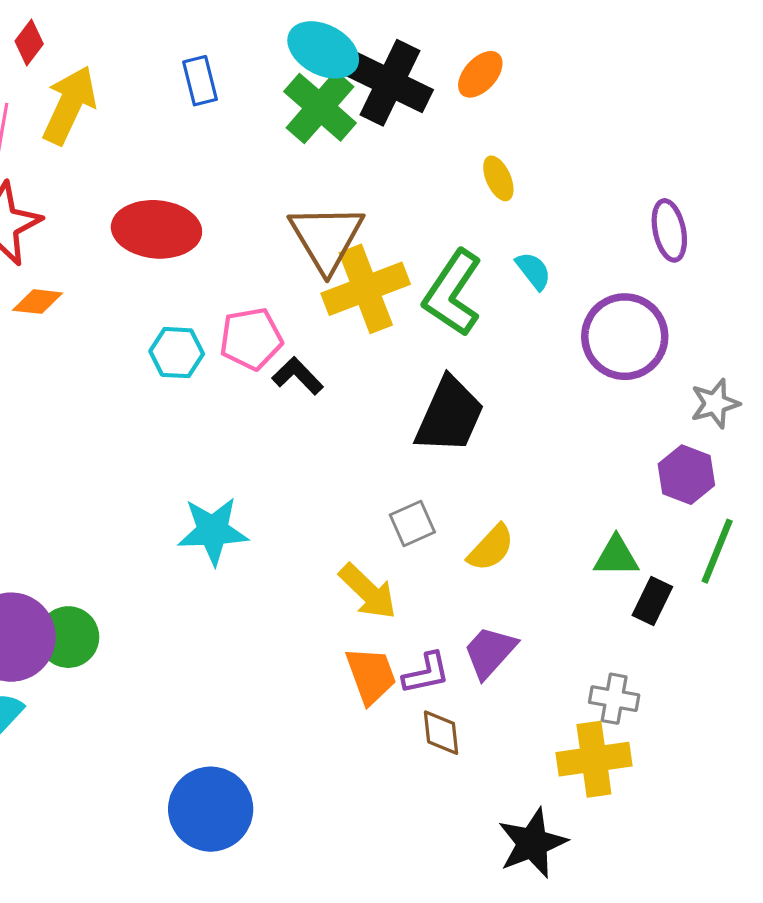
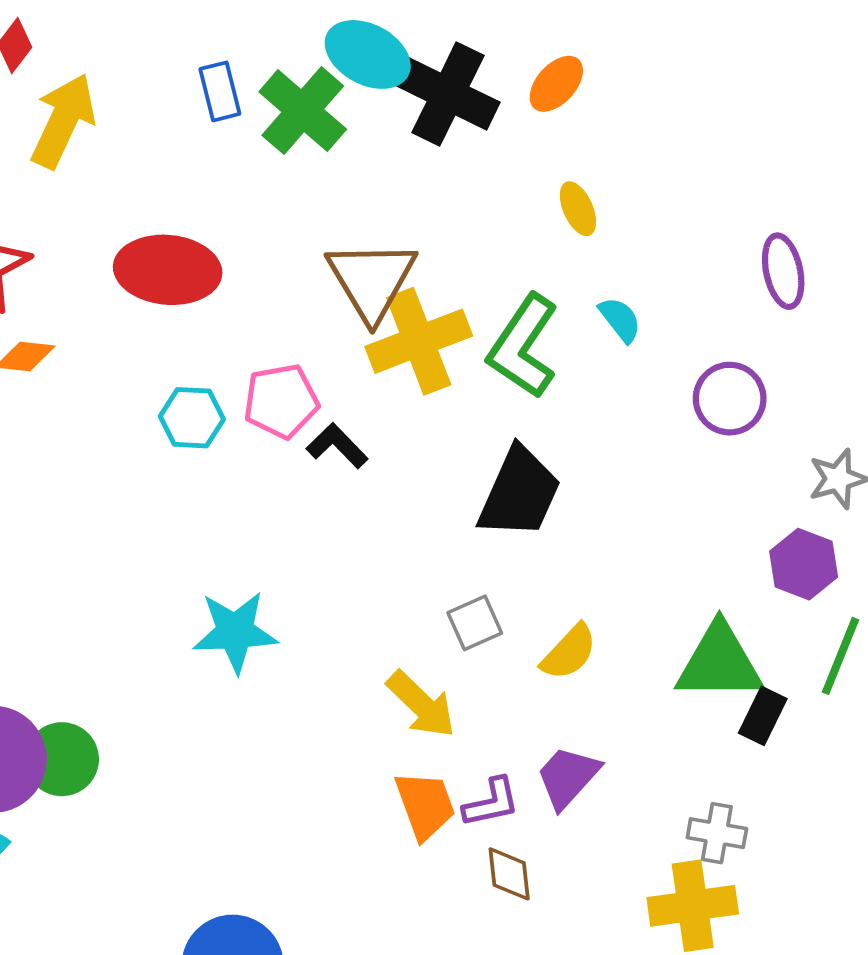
green cross: (320, 107) -> (303, 111), moved
purple circle: (625, 337) -> (730, 399), size x0.7
green triangle: (616, 556) -> (719, 662), size x1.6

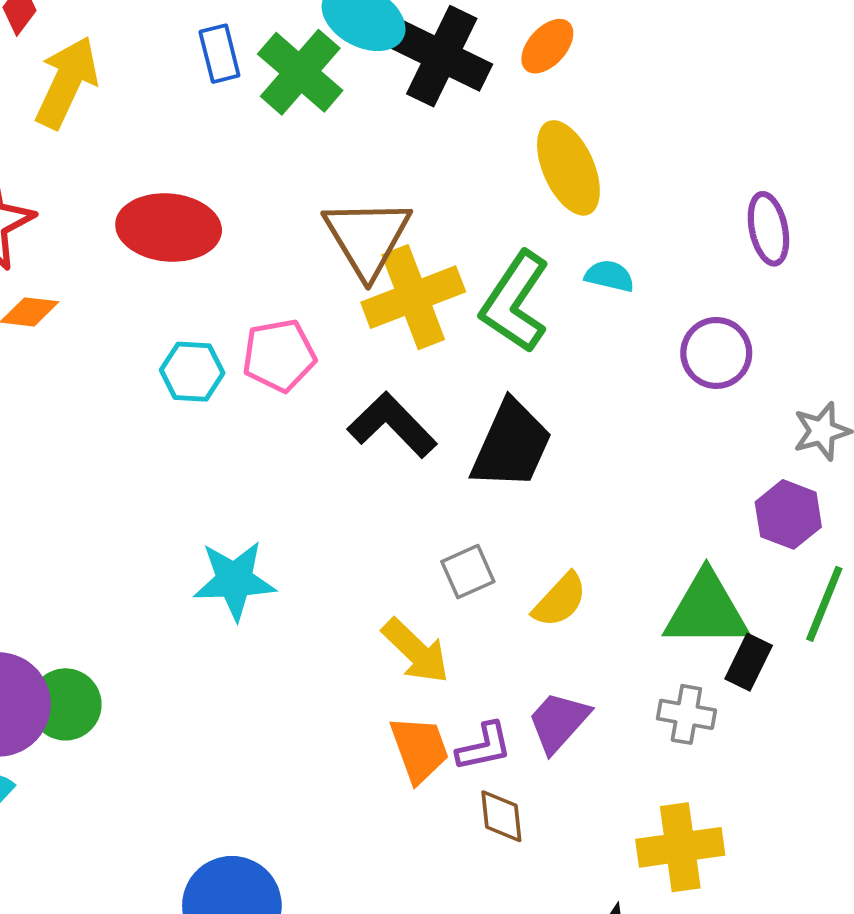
yellow ellipse: (578, 209) -> (568, 168), size x1.8
cyan semicircle: (620, 320) -> (609, 276), turned -39
black L-shape: (337, 446) -> (392, 425), moved, size x1.5
gray cross: (717, 833) -> (686, 714), moved

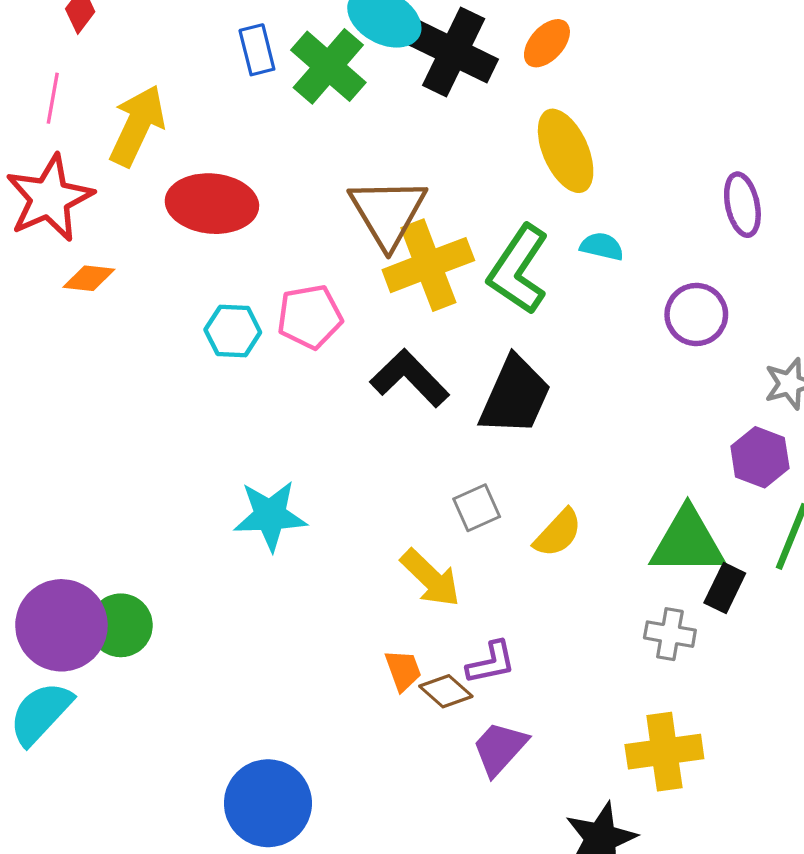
yellow arrow: (67, 82) -> (137, 126), moved
purple trapezoid: (559, 722) -> (500, 748), moved
orange trapezoid: (419, 749) -> (403, 670), moved, size x0.7
brown diamond: (501, 816) -> (446, 691), moved, turned -42

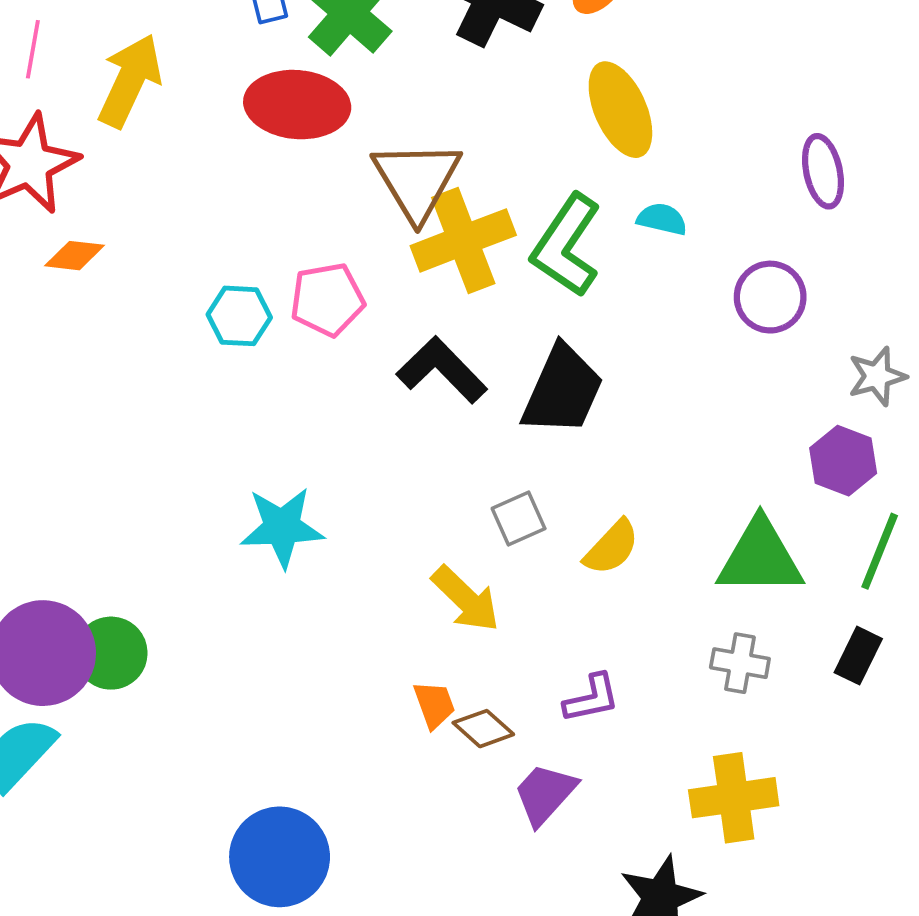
red ellipse: (212, 204) -> (297, 105), moved
black rectangle: (725, 588) -> (858, 656), moved
purple L-shape: (491, 663) -> (592, 698), moved

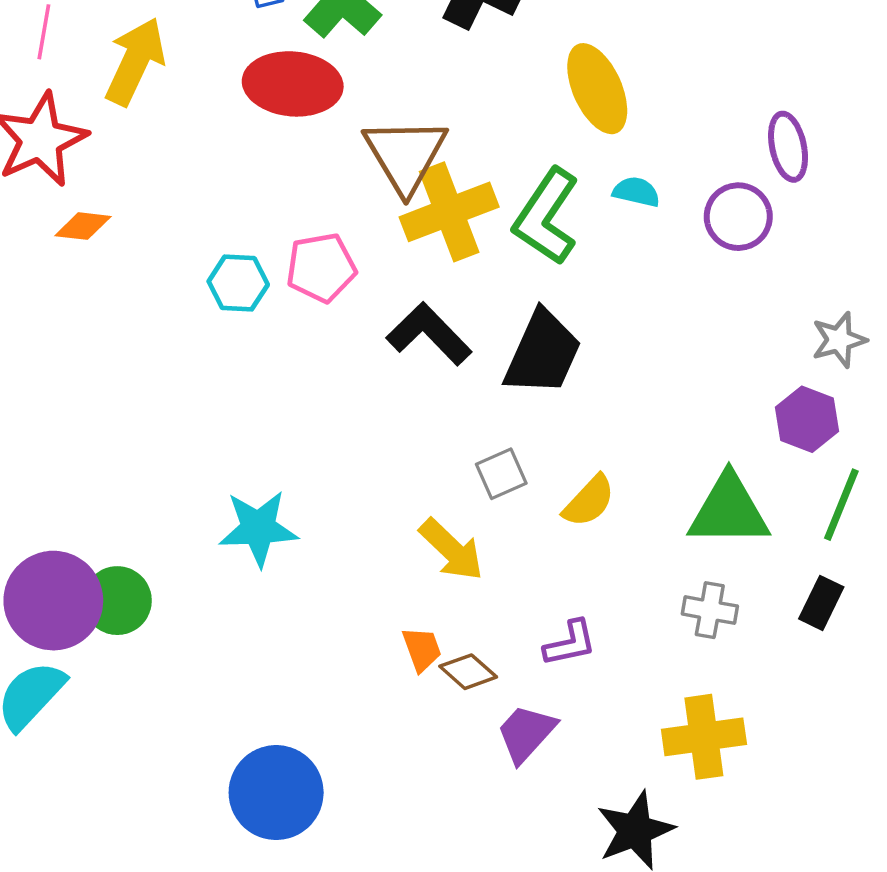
purple circle: (770, 297) -> (738, 217), moved
cyan star: (282, 527) -> (258, 528), moved

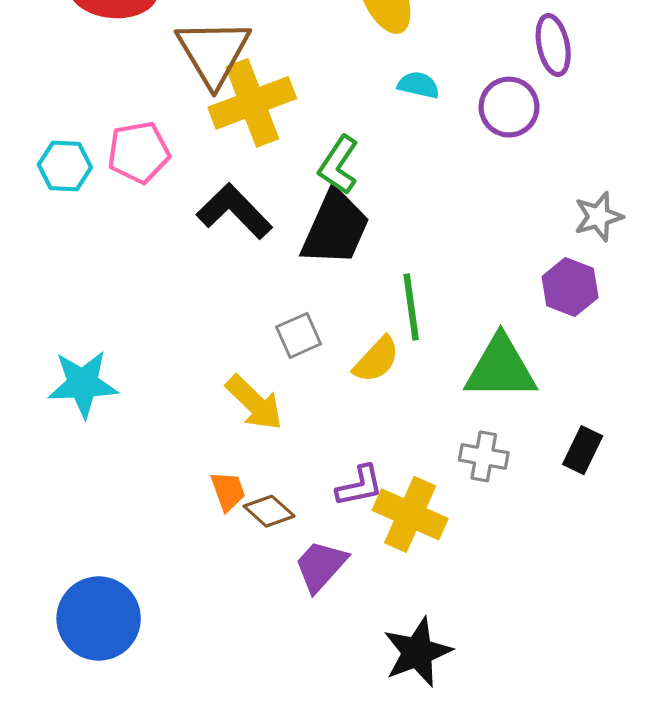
green L-shape: (546, 217) -> (339, 165), moved, size x0.7
green line: (841, 505) -> (411, 307), moved, turned -30
yellow cross: (704, 737) -> (410, 514), moved, turned 32

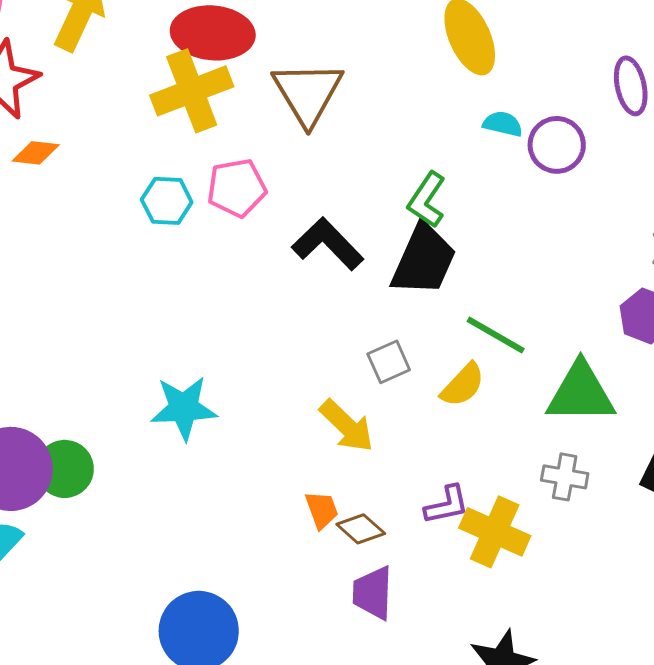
yellow cross: (252, 103) -> (192, 91), moved
purple circle: (509, 107) -> (557, 145), moved
green line: (411, 307) -> (496, 335), turned -52
purple trapezoid: (321, 566) -> (373, 593), moved, turned -40

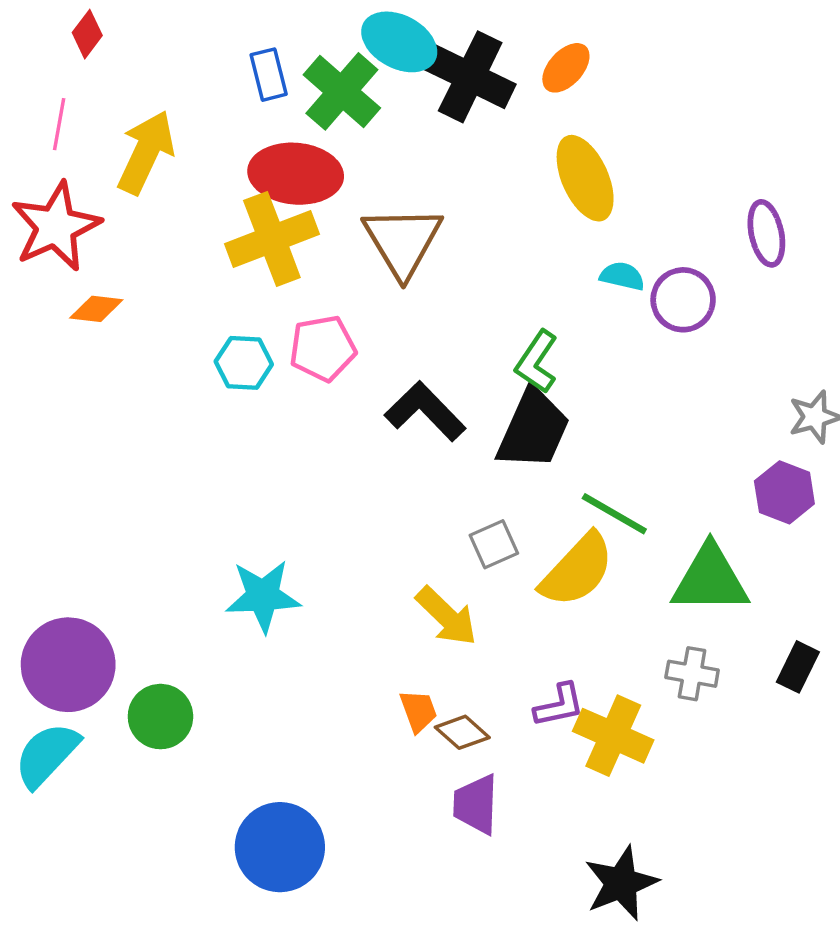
yellow semicircle: (463, 385) -> (577, 570), size x1.5
green circle: (65, 469) -> (160, 717), moved

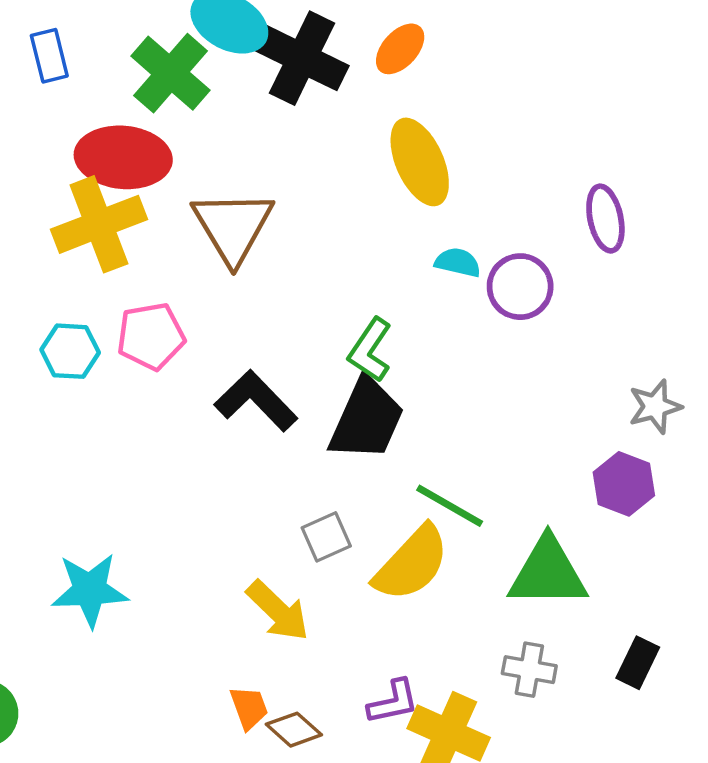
blue rectangle: (269, 75) -> (49, 56), moved

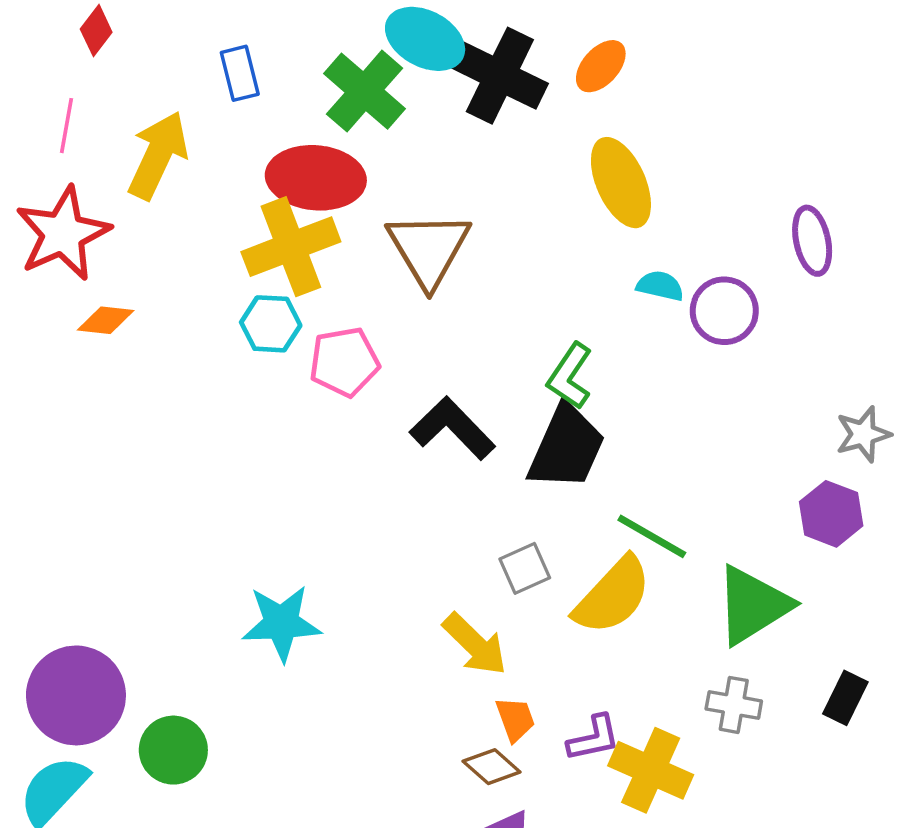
cyan hexagon: (70, 351) -> (271, 324), moved
green triangle: (548, 573) -> (753, 605), turned -32
orange trapezoid: (249, 708) -> (515, 719), moved

